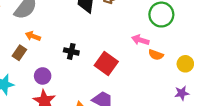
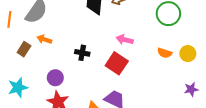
pink arrow: (140, 40) -> (125, 40), moved
brown rectangle: (19, 53) -> (24, 49), moved
yellow circle: (185, 64) -> (188, 54), moved

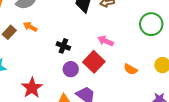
orange semicircle: (165, 53) -> (131, 69), moved
purple circle: (55, 78) -> (71, 69), moved

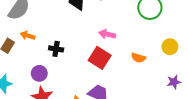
black cross: (63, 46) -> (56, 49), moved
purple circle: (71, 69) -> (39, 73), moved

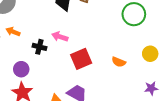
pink arrow: (107, 34) -> (60, 37), moved
red square: (100, 58) -> (81, 59), turned 30

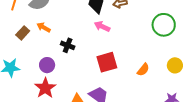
pink arrow: (60, 37) -> (102, 26), moved
orange semicircle: (119, 62) -> (143, 70), turned -80

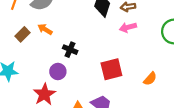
pink arrow: (102, 26) -> (128, 27), moved, turned -42
purple circle: (47, 65) -> (58, 72), moved

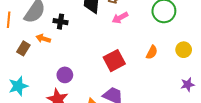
black cross: (70, 50) -> (60, 22), moved
orange semicircle: (150, 79) -> (152, 52), moved

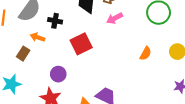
brown rectangle: (23, 48) -> (23, 54), moved
red square: (114, 61) -> (81, 44), moved

